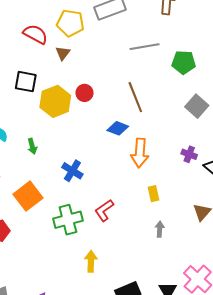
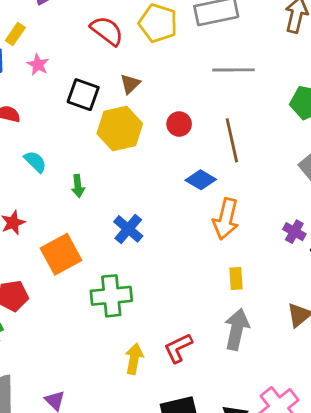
gray line: (145, 47) -> (234, 70), moved
brown triangle: (63, 53) -> (130, 84), moved
red circle: (84, 93) -> (179, 124), moved
red L-shape: (104, 210) -> (178, 348), moved
gray arrow: (160, 229) -> (237, 329), size x1.8

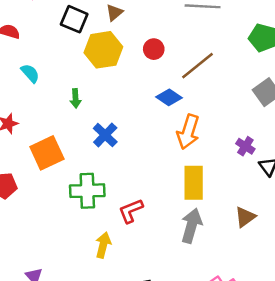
brown line: (232, 140) -> (198, 66), turned 60
green arrow: (78, 186) -> (75, 98), moved
yellow rectangle: (236, 279) -> (194, 183), size x1.8
red L-shape: (178, 348) -> (131, 211), moved

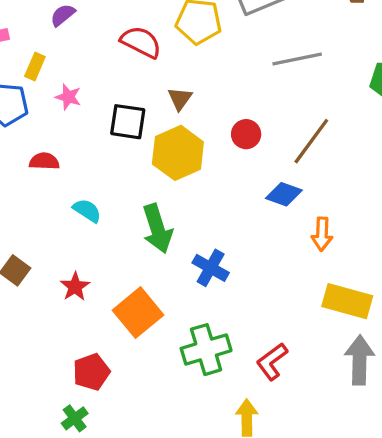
green arrow: (75, 98) -> (157, 229), size x1.8
orange arrow: (188, 132) -> (322, 234), size x0.7
yellow rectangle: (194, 183) -> (347, 301), turned -60

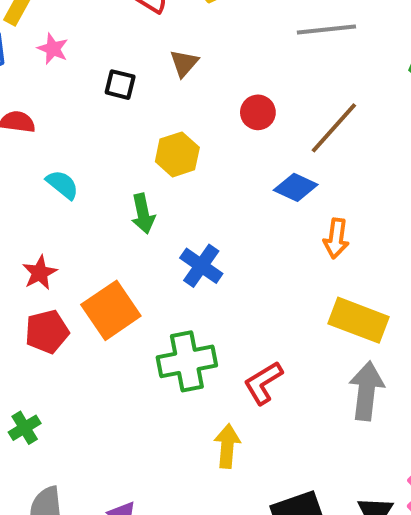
black square: (128, 122) -> (120, 85), size x0.7
yellow hexagon: (178, 153) -> (177, 154), moved, size x0.7
green arrow: (157, 229) -> (143, 214), size x0.7
red pentagon: (91, 372) -> (47, 332), moved

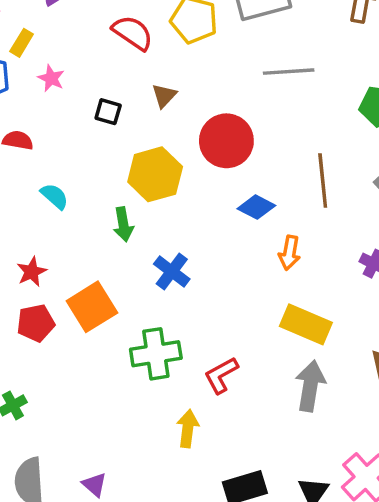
red circle: (258, 112) -> (226, 141), size x1.8
brown line: (334, 128) -> (323, 181), moved, turned -50
yellow hexagon: (177, 154) -> (155, 174), size x1.4

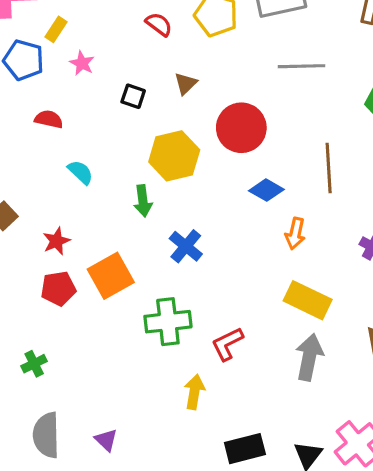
red semicircle: (133, 33) -> (159, 24), size x0.7

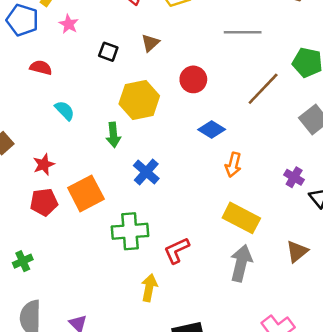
red circle: (241, 128) -> (193, 79), size x0.7
brown line: (329, 168) -> (263, 89), moved, turned 45

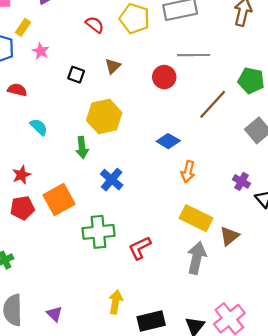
red circle: (193, 79) -> (164, 77), moved
brown triangle: (297, 252) -> (229, 236), moved
yellow arrow: (149, 288) -> (115, 302), moved

